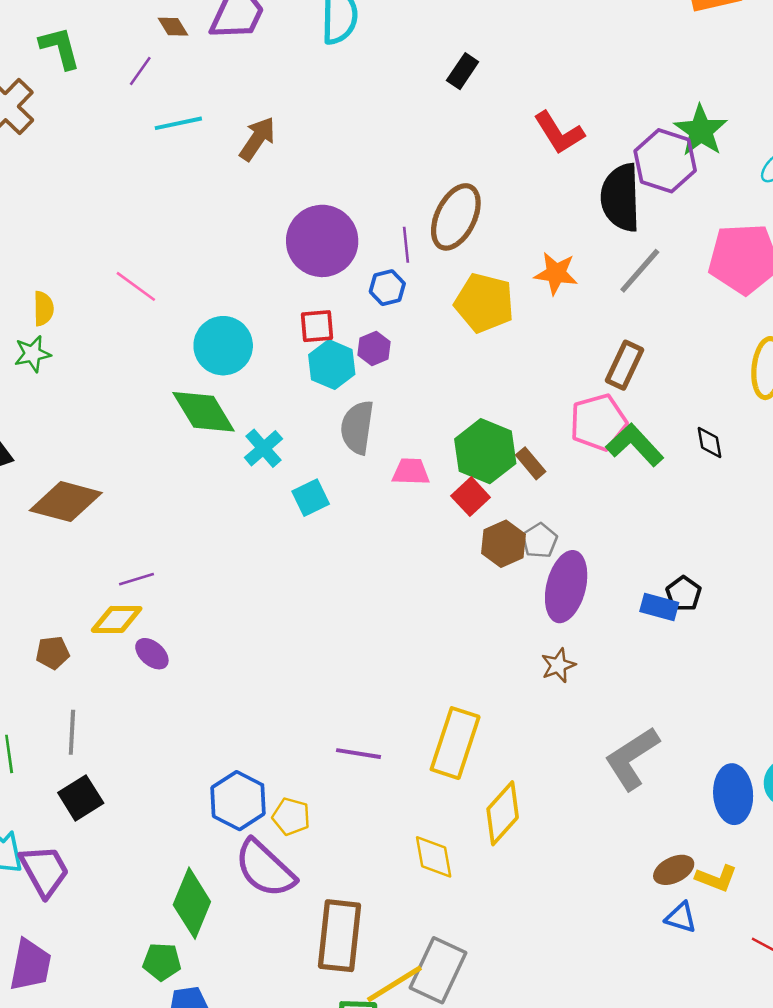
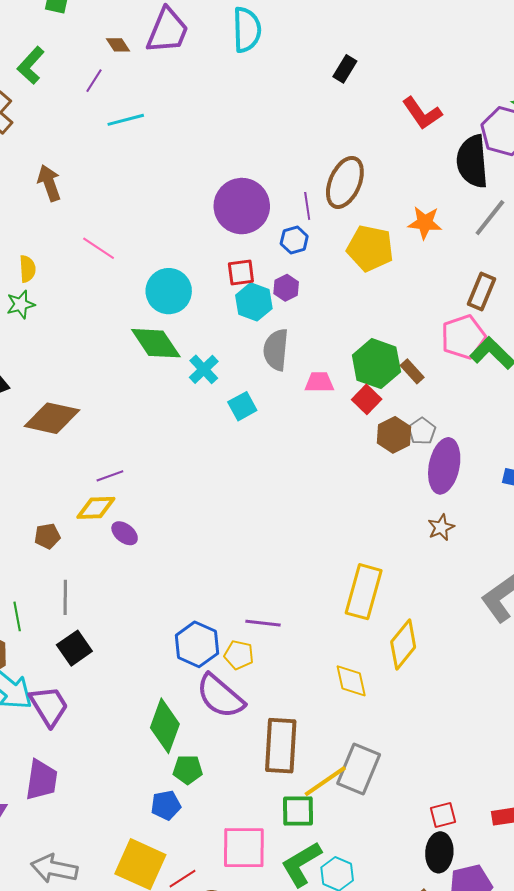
green L-shape: (60, 48) -> (31, 65), turned -120
brown arrow: (257, 139) -> (49, 183), moved, turned -51
purple line: (359, 754) -> (263, 623), moved
green pentagon: (162, 962) -> (188, 770), moved

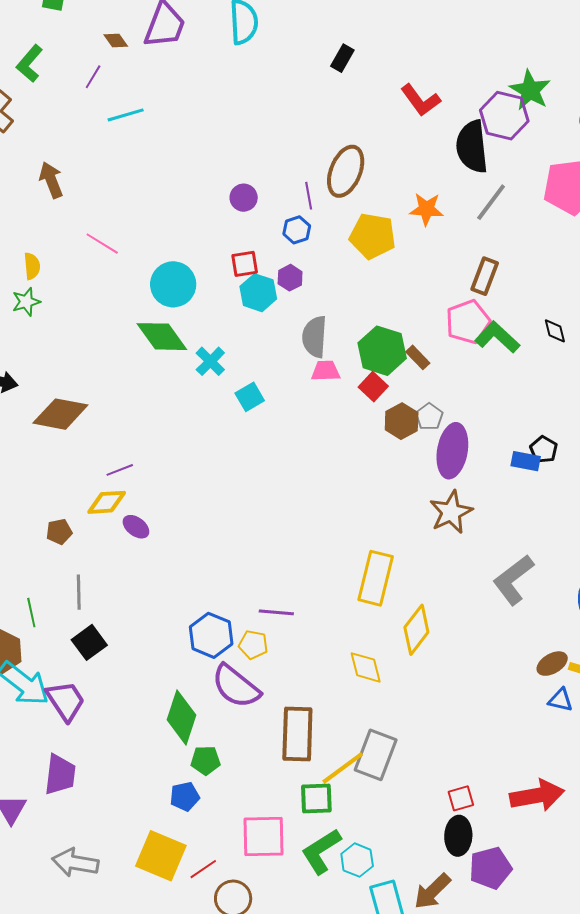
purple circle: (242, 206) -> (244, 198), size x0.5
gray semicircle: (276, 350) -> (314, 337), moved
brown star: (441, 527) -> (451, 512), size x1.6

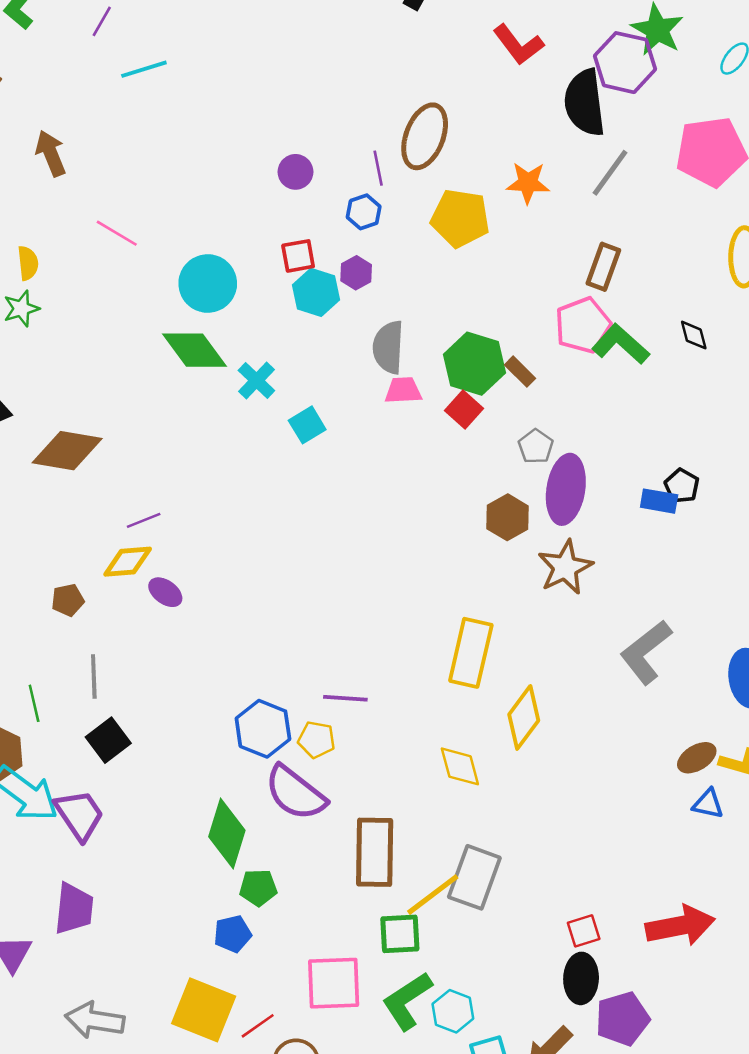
brown hexagon: (402, 421) -> (507, 517), moved

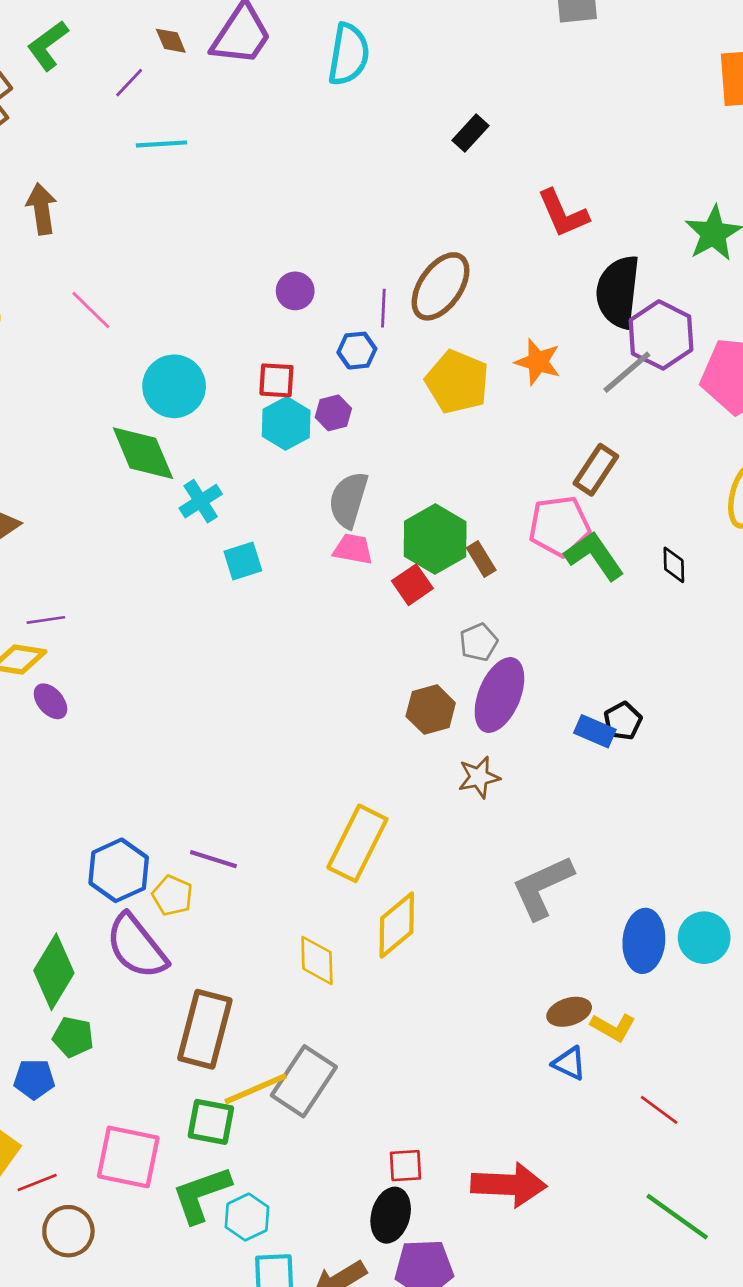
purple hexagon: (625, 63) -> (661, 335), moved
brown star: (565, 567) -> (479, 777), size x0.7

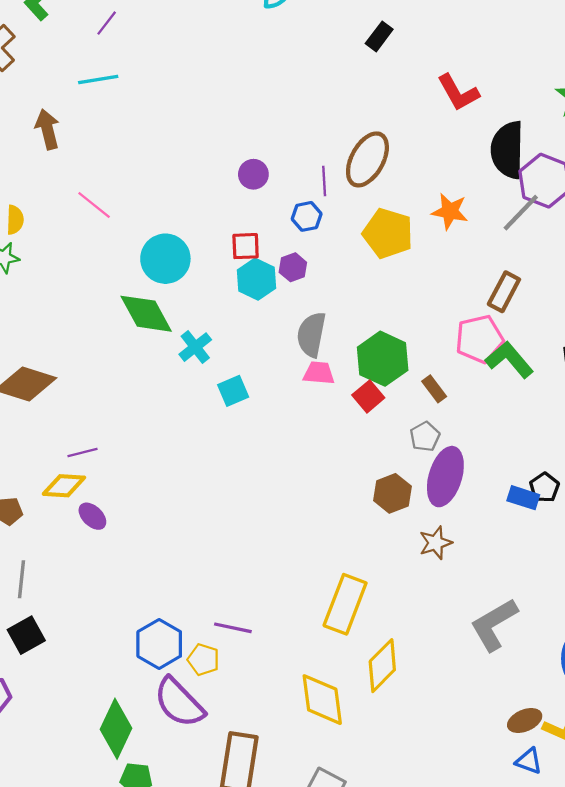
cyan line: (161, 144) -> (98, 80), moved
brown rectangle: (481, 559) -> (434, 389), moved
yellow diamond: (317, 960) -> (322, 700), size x1.4

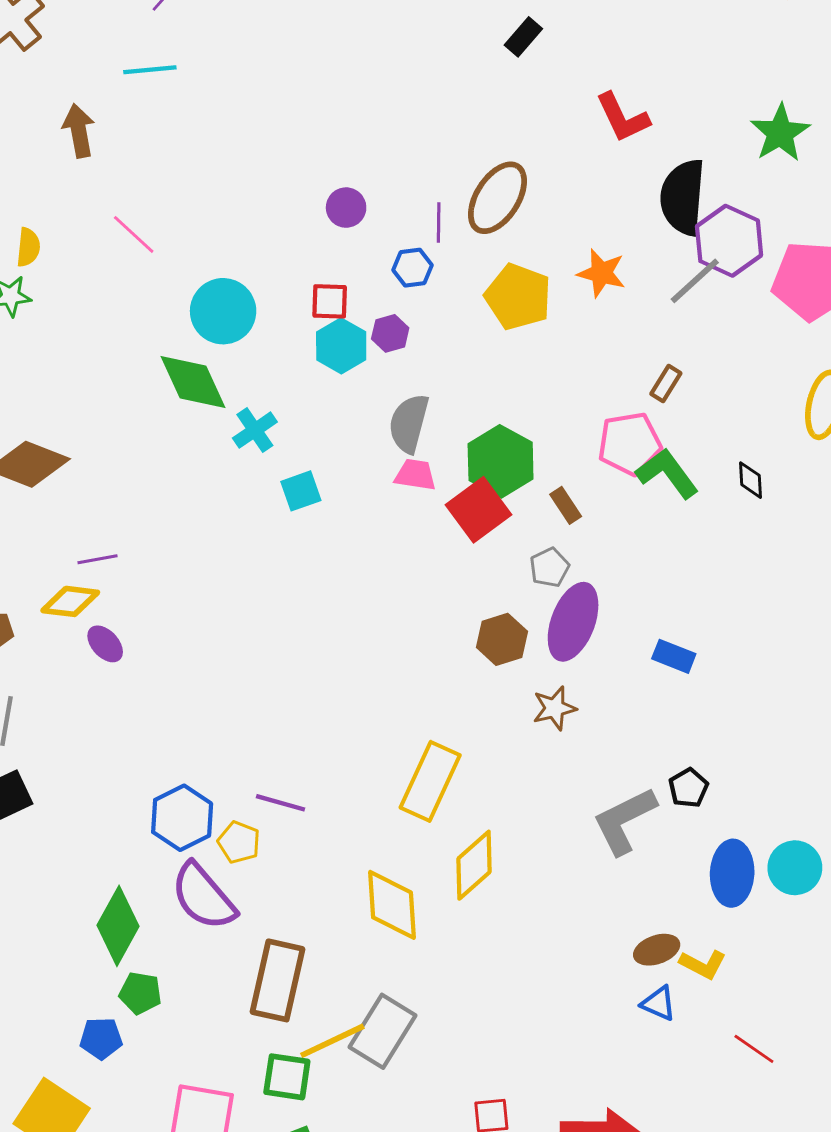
brown rectangle: (504, 292) -> (666, 384), size x0.7
red square: (368, 396) -> (478, 510), size x1.5
black pentagon: (544, 487) -> (688, 788), moved

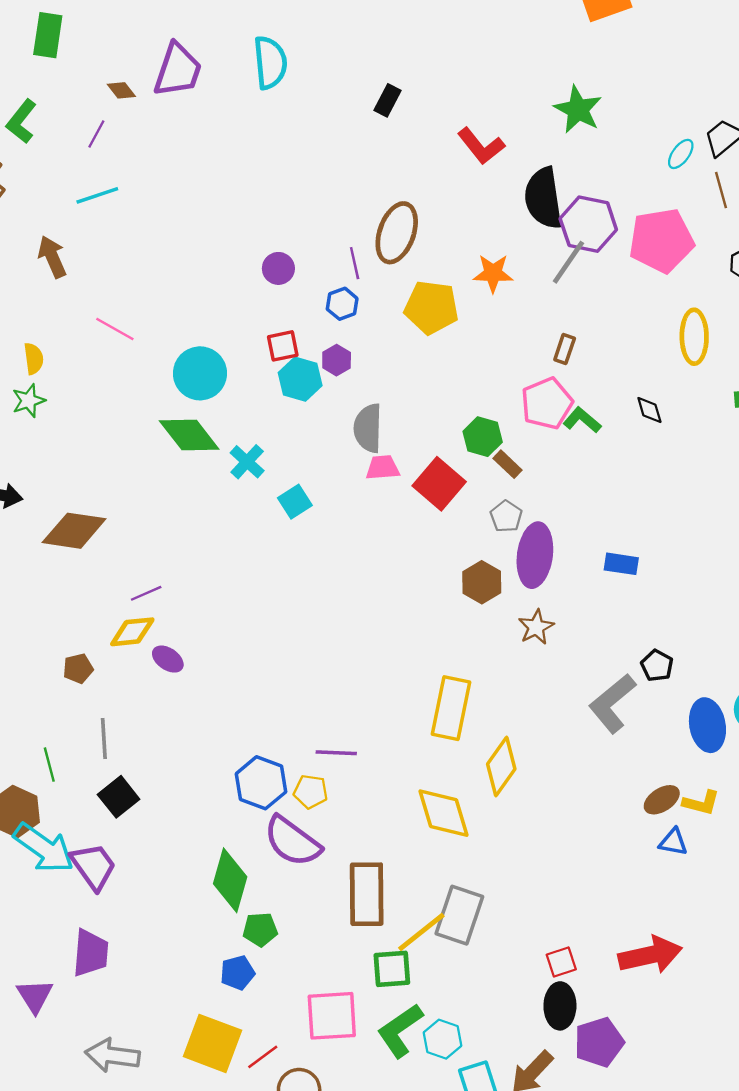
green star: (780, 133) -> (578, 110), moved
green hexagon: (501, 461) -> (483, 437), moved, size x0.7
green L-shape: (667, 473) -> (582, 420), size x0.7

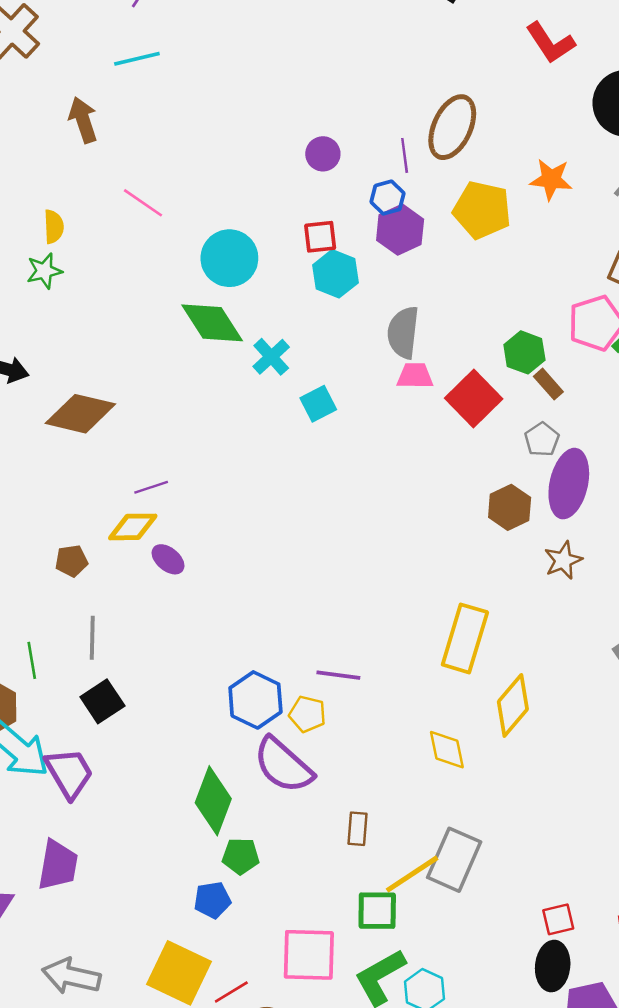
purple hexagon: (337, 360) -> (400, 230), moved, size x1.5
yellow diamond: (444, 813) -> (447, 750), size x0.7
brown rectangle: (367, 894) -> (357, 829), size x0.5

